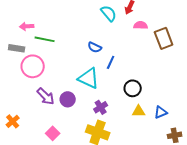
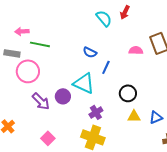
pink semicircle: (141, 25) -> (136, 50), moved
purple circle: (68, 99) -> (63, 96), moved

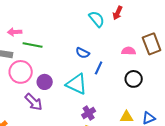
black circle: (128, 93) -> (134, 79), moved
purple circle: (63, 96) -> (45, 82), moved

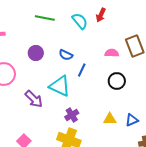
green line: (33, 45) -> (45, 18), moved
purple circle: (45, 82) -> (36, 53), moved
purple arrow: (34, 102) -> (34, 99), moved

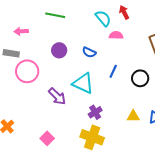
red arrow: (101, 15) -> (124, 12), turned 128
green line: (45, 18) -> (55, 15), moved
pink semicircle: (112, 53) -> (116, 35), moved
blue line: (82, 70) -> (113, 71), moved

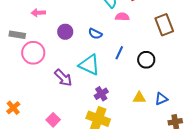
pink arrow: (21, 31) -> (38, 13), moved

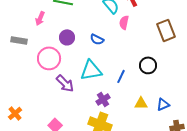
pink arrow: (38, 13) -> (40, 18), turned -64
pink semicircle: (122, 17) -> (124, 22), turned -80
pink circle: (33, 53) -> (49, 58), moved
blue line: (119, 53) -> (121, 76), moved
cyan triangle: (89, 65) -> (91, 70), turned -35

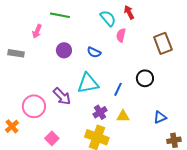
pink circle: (49, 58) -> (34, 106), moved
yellow triangle: (141, 103) -> (123, 116), moved

